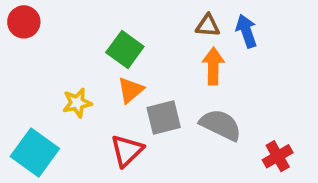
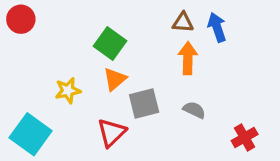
gray semicircle: (221, 125) -> (194, 110), size x0.6

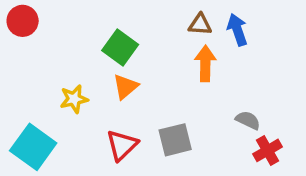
gray square: (144, 103) -> (175, 140), moved
gray semicircle: (194, 110) -> (248, 120), moved

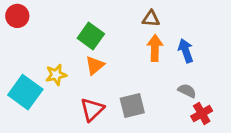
blue arrow: (237, 30) -> (186, 51), moved
cyan square: (33, 147) -> (25, 92), moved

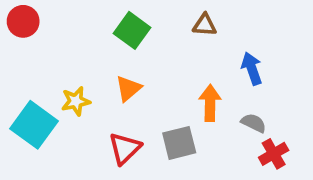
green square: (91, 36) -> (132, 30), moved
orange arrow: (155, 48) -> (210, 103), moved

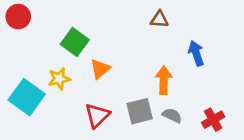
green square: (132, 30) -> (75, 42), moved
gray semicircle: (254, 123) -> (172, 115), moved

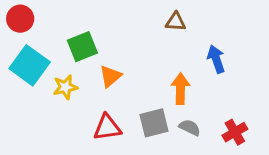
green square: (75, 42) -> (82, 47), turned 32
cyan square: (27, 97) -> (30, 65), moved
red triangle: (97, 115) -> (107, 128), turned 36

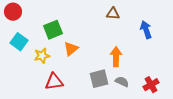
blue arrow: (216, 59) -> (146, 30), moved
cyan square: (30, 65) -> (19, 42), size x0.7
red triangle: (107, 128) -> (54, 82), moved

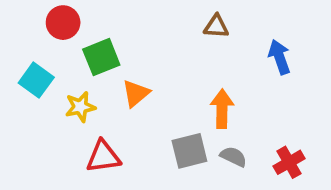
red circle: (13, 12) -> (63, 23), moved

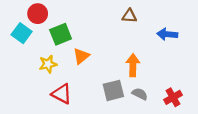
blue arrow: (279, 57) -> (167, 34), turned -66
cyan square: (36, 80) -> (22, 33), moved
red triangle: (103, 157) -> (62, 94), turned 35

